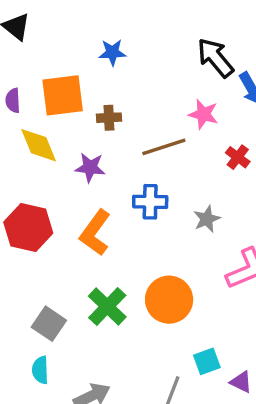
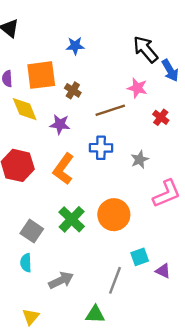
brown cross: (109, 118) -> (73, 90), turned 35

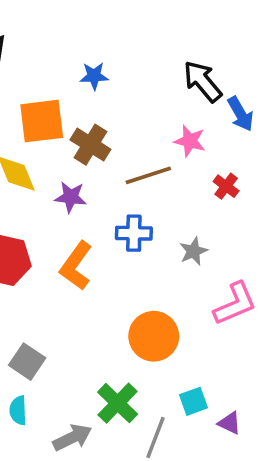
brown cross: (73, 90) -> (90, 145), size x1.5
green cross: (72, 219) -> (118, 403), moved

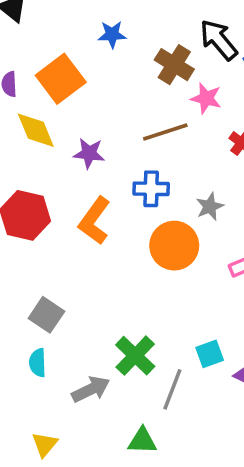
orange square: (42, 121) -> (61, 79), turned -30
brown cross: (90, 145) -> (174, 65), moved
orange circle: (154, 336) -> (174, 246), moved

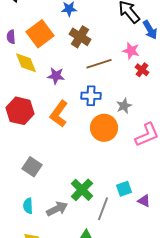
brown cross: (174, 65) -> (80, 37), moved
pink star: (206, 98) -> (131, 51), moved
cyan semicircle: (38, 363) -> (28, 206), moved

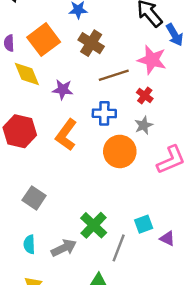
pink star: (131, 51) -> (152, 60), size x1.4
red cross: (142, 70) -> (145, 96), moved

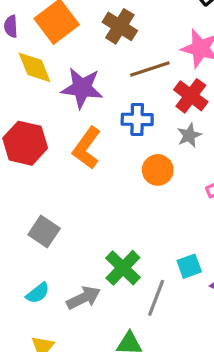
purple star: (63, 90) -> (82, 88), size x1.5
red cross: (145, 96) -> (191, 96), size x1.5
orange circle: (120, 151) -> (158, 170), size x0.7
cyan semicircle: (29, 244) -> (38, 293), turned -126

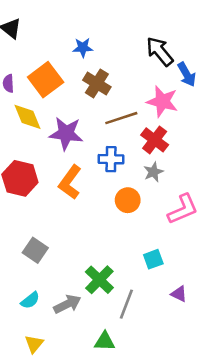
cyan square: (189, 266) -> (153, 259), moved

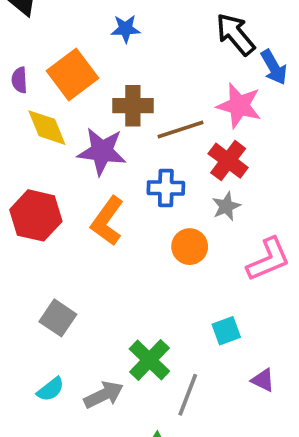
brown cross: (97, 83) -> (133, 106), moved, turned -32

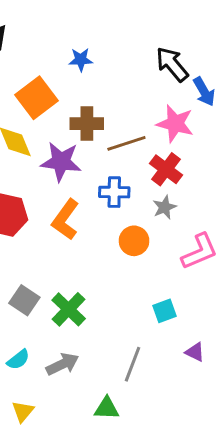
green cross: (149, 360) -> (69, 309), moved

